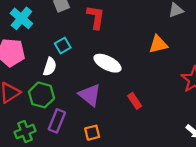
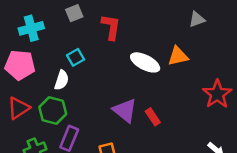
cyan cross: (21, 18) -> (31, 28), turned 35
white ellipse: (107, 63) -> (145, 62), moved
purple triangle: (90, 95) -> (125, 111), moved

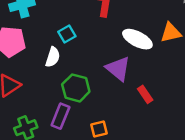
green hexagon: (53, 111) -> (76, 88), moved
purple triangle: (125, 111) -> (118, 69), moved

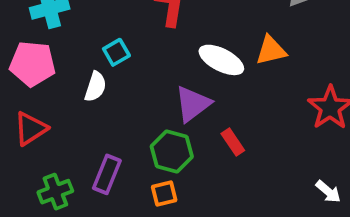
purple triangle: (118, 69) -> (193, 104), turned 44
green hexagon: (76, 88) -> (172, 152), moved

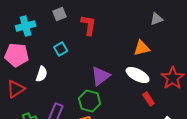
white ellipse: (221, 60) -> (138, 75), moved
white semicircle: (95, 87) -> (42, 74), moved
red rectangle: (233, 142) -> (149, 99), moved

